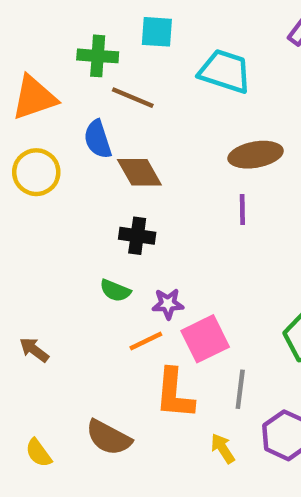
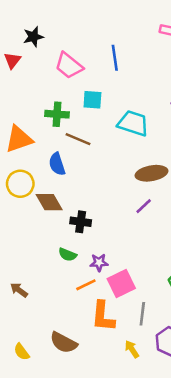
brown diamond: (139, 172) -> (49, 202), moved
purple line: (242, 209) -> (144, 206), turned 48

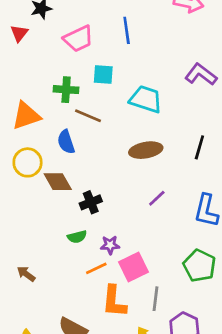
pink trapezoid: (69, 66) -> (78, 39), turned -64
brown ellipse: (151, 173) -> (146, 150), moved
purple line: (144, 206) -> (157, 198), moved
black cross: (81, 222) -> (91, 202), turned -30
green semicircle: (67, 255) -> (77, 237), turned -36

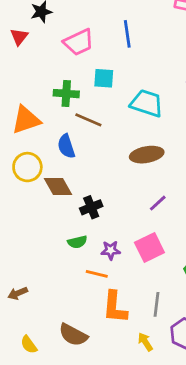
pink square: (133, 267) -> (149, 247), moved
orange line: (96, 268) -> (97, 274), turned 40
brown arrow: (26, 274) -> (18, 293), moved, turned -60

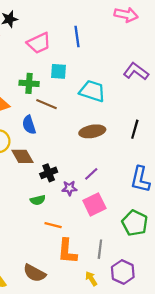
purple line: (158, 203) -> (91, 174), moved
purple star: (111, 250) -> (69, 188), moved

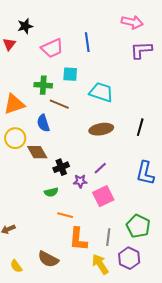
purple L-shape: (136, 71) -> (141, 50), moved, turned -40
green pentagon: (135, 223) -> (138, 226), moved
yellow arrow: (91, 279) -> (100, 264), size x1.5

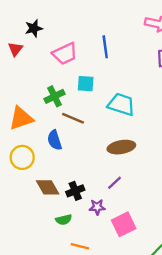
green cross: (43, 85) -> (54, 96), turned -30
brown diamond: (37, 152) -> (48, 187), moved
purple line: (100, 168) -> (114, 183), moved

